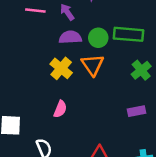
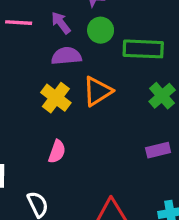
green circle: (98, 38) -> (101, 30), moved
orange triangle: (93, 65) -> (97, 91), turned 35

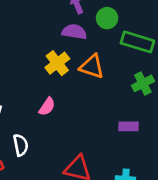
orange triangle: (97, 91) -> (92, 67), turned 36

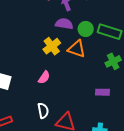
green circle: (107, 18) -> (86, 29), moved
white semicircle: (21, 145) -> (43, 111), moved

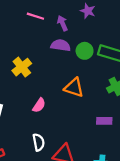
yellow cross: (52, 46) -> (22, 67), moved
orange triangle: (77, 49) -> (74, 88), moved

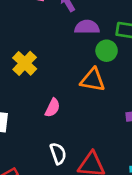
purple semicircle: (61, 45) -> (87, 27), moved
green circle: (85, 51) -> (107, 51), moved

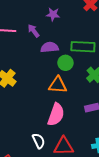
pink semicircle: (52, 108) -> (56, 115), moved, size x1.6

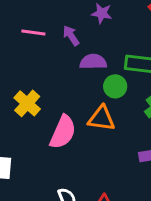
pink semicircle: (56, 115) -> (63, 132), moved

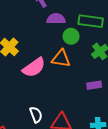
pink semicircle: (63, 132) -> (34, 67), turned 30

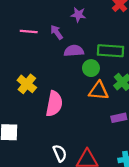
orange triangle: (61, 59) -> (99, 91), moved
pink semicircle: (34, 67) -> (54, 104), turned -40

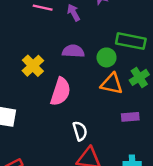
purple semicircle: (74, 51) -> (73, 51), moved
white semicircle: (60, 153) -> (80, 131), moved

